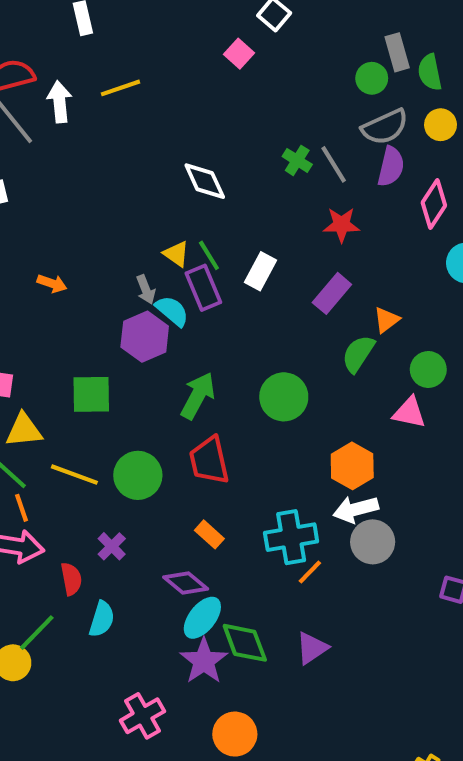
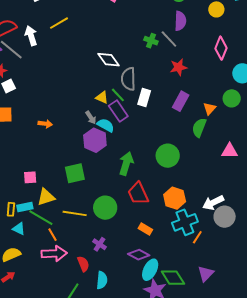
gray semicircle: (385, 127) -> (128, 79), moved, turned 125
purple semicircle: (391, 166) -> (180, 21), moved
green circle: (428, 369) -> (232, 98), moved
orange hexagon: (352, 466) -> (175, 198), moved

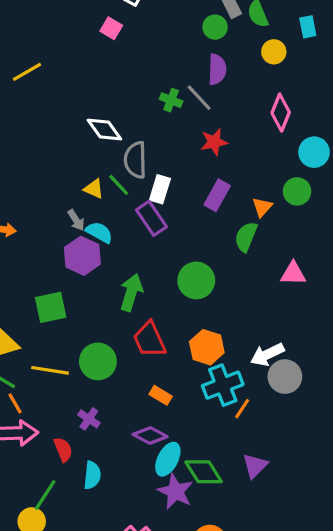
purple rectangle: (118, 111) -> (151, 218), moved

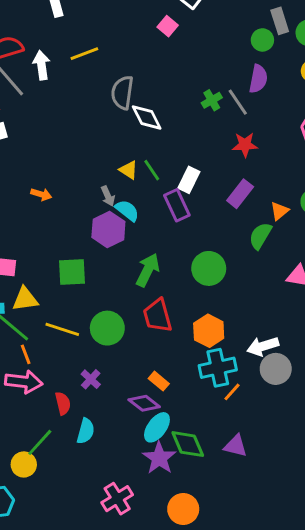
green cross: (171, 100) -> (212, 100), turned 30
gray semicircle: (135, 160) -> (122, 93), moved
orange rectangle: (161, 395) -> (159, 381), moved
purple triangle: (255, 466) -> (236, 446), turned 50

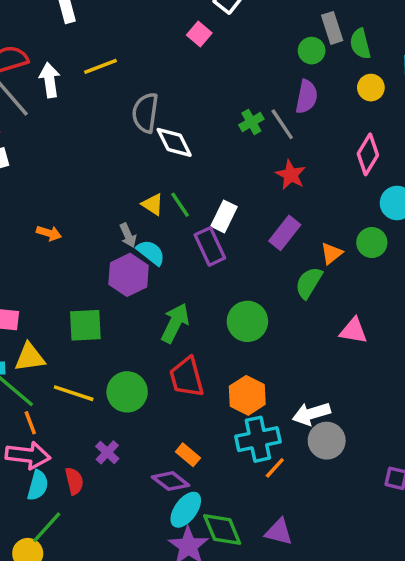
red star: (245, 145) -> (291, 175), turned 30
cyan semicircle: (86, 431) -> (38, 485), moved

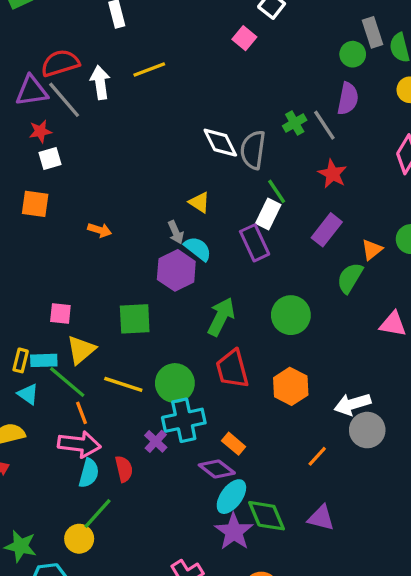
gray semicircle: (145, 113) -> (253, 150), moved
green line: (180, 205) -> (277, 191), moved
yellow triangle: (30, 357) -> (81, 350), turned -32
cyan cross: (258, 439) -> (184, 420), moved

